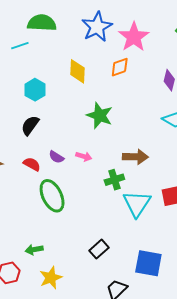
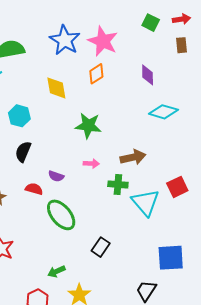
pink arrow: (84, 156) -> (91, 163), moved
green cross: (114, 180) -> (118, 184), turned 36
black rectangle: (99, 249) -> (101, 247), moved

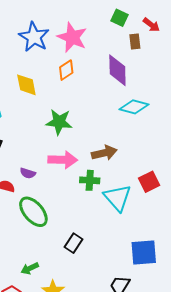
red arrow: (181, 19) -> (151, 25), moved, turned 48
brown rectangle: (181, 45) -> (135, 41), moved
purple diamond: (148, 75) -> (117, 70), size x1.5
pink arrow: (91, 163) -> (63, 160), size x1.8

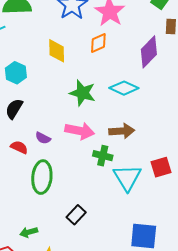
purple diamond: (117, 70) -> (149, 52), turned 36
cyan diamond: (134, 107) -> (124, 88), moved
green ellipse: (33, 212) -> (42, 177), turned 36

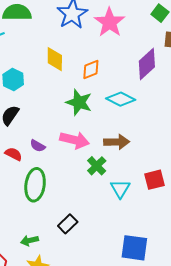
orange diamond: (98, 43) -> (91, 69), moved
green cross: (103, 156) -> (97, 166), turned 30
cyan triangle: (127, 178) -> (120, 189), size x0.7
green arrow: (29, 232) -> (30, 240), moved

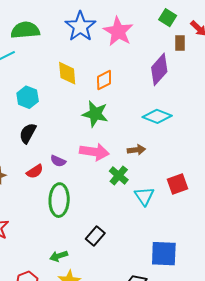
cyan diamond: (121, 99) -> (157, 116), moved
brown arrow: (117, 142) -> (136, 150), size x0.7
red semicircle: (13, 154) -> (35, 171), turned 126

